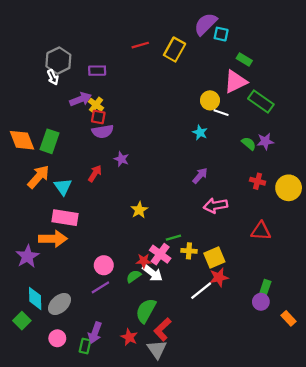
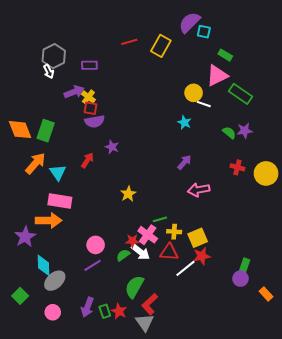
red triangle: (261, 231) -> (169, 252), moved
cyan diamond: (35, 298) -> (44, 265), moved
green rectangle: (85, 346) -> (105, 311), moved, turned -32

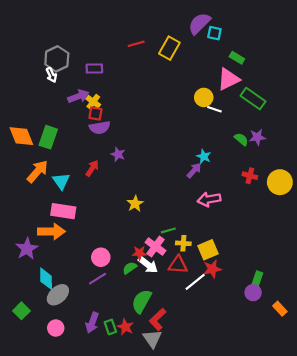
cyan star: (184, 122) -> (204, 156), moved

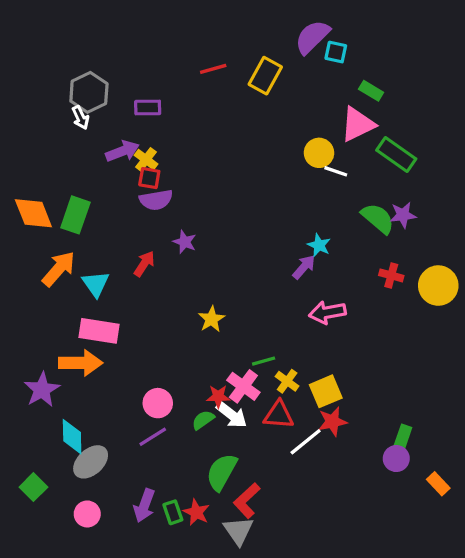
green semicircle: (241, 139) -> (378, 218), size x1.5
yellow cross: (183, 243) -> (287, 381), turned 32

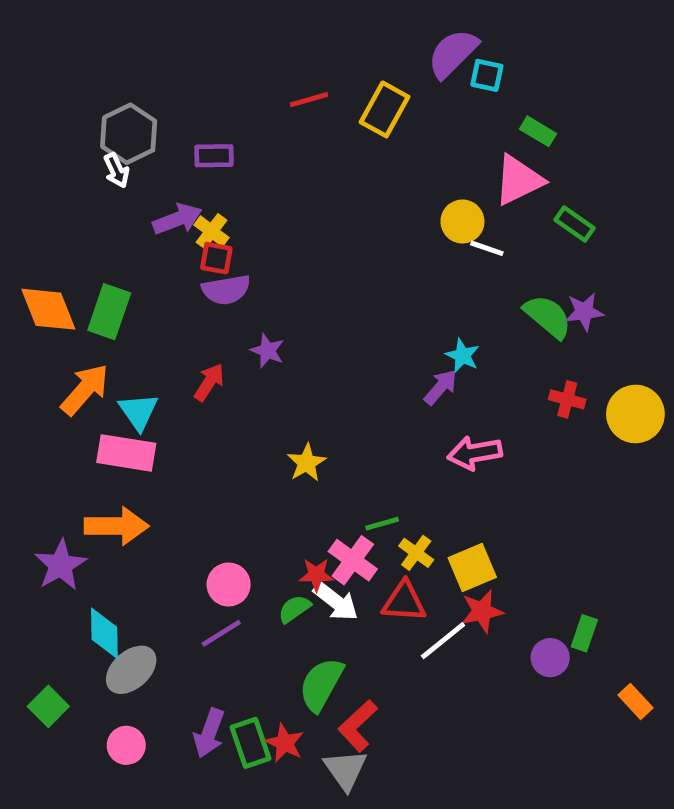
green rectangle: (396, 155) -> (575, 224), size x0.7
pink rectangle: (99, 331) -> (126, 453), moved
purple circle: (396, 459) -> (550, 658), moved
green rectangle: (173, 512) -> (251, 743), size x1.4

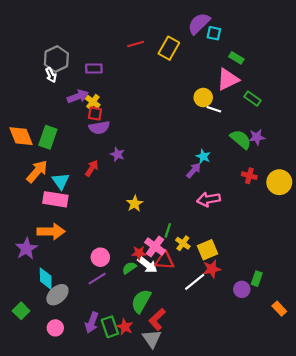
green line: (382, 524) -> (168, 230), turned -56
red triangle: (404, 602) -> (165, 260), moved

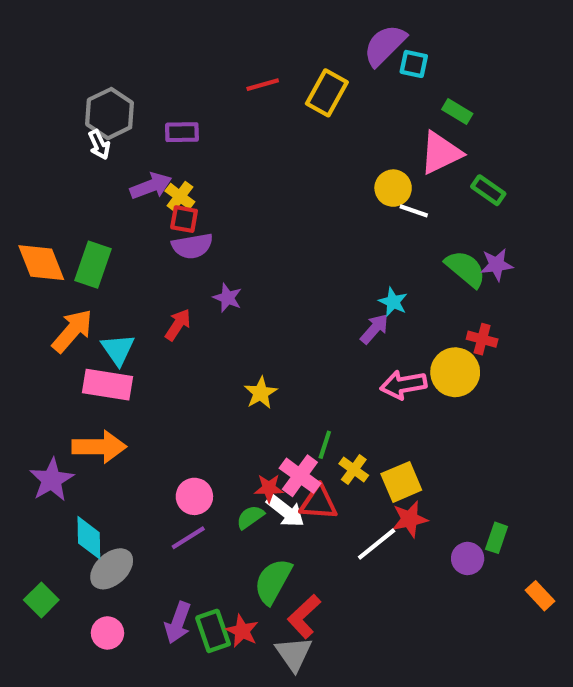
yellow circle: (279, 182) -> (455, 372), moved

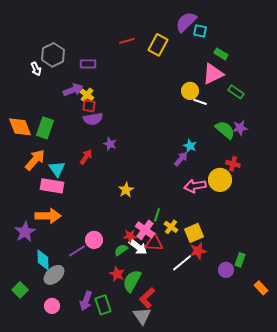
white arrow: (99, 145) -> (36, 69), moved
purple line: (188, 538) -> (77, 251), moved
red star: (242, 631) -> (117, 274), moved

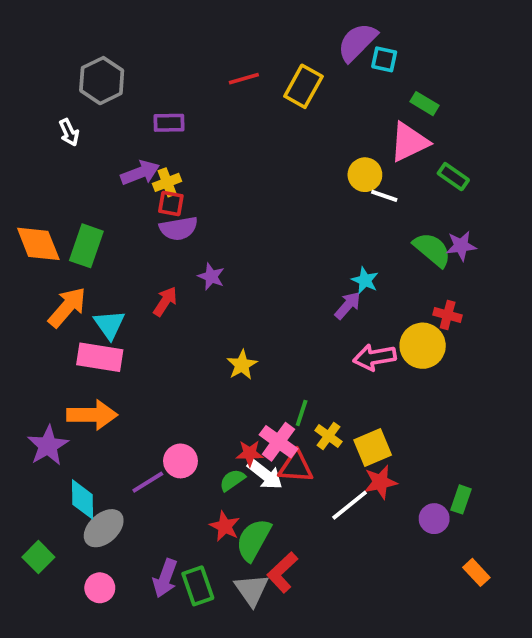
gray hexagon: (53, 55) -> (102, 81), moved
yellow cross: (87, 95) -> (167, 182), turned 32
orange rectangle: (261, 288) -> (476, 572), moved
gray triangle: (142, 316) -> (252, 590), moved

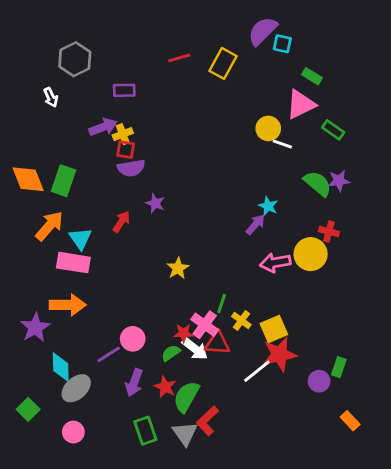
red star: (380, 482) -> (280, 354), size x1.4
purple arrow: (165, 578) -> (134, 383), moved

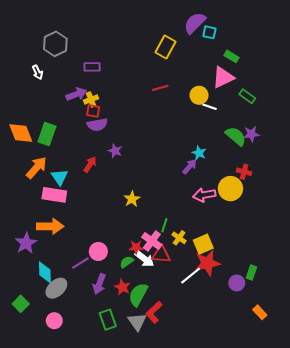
red line: (179, 58) -> (160, 88), moved

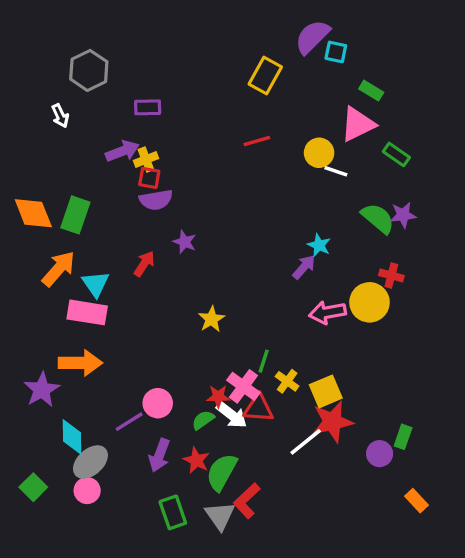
pink circle: (54, 321) -> (87, 491), moved

